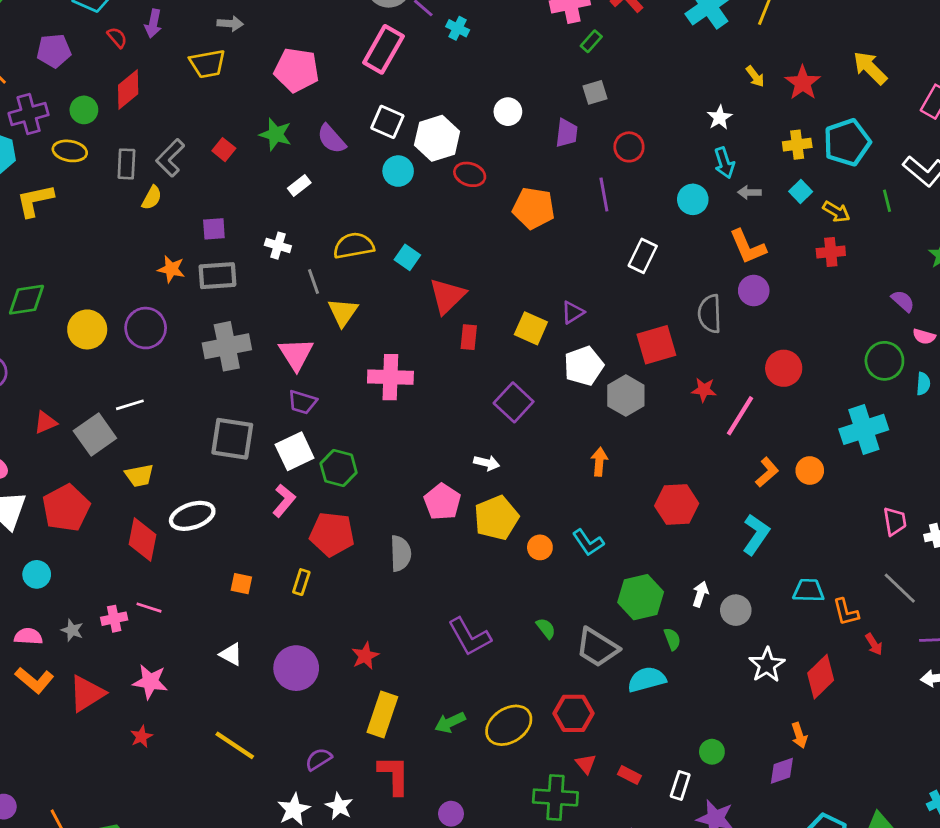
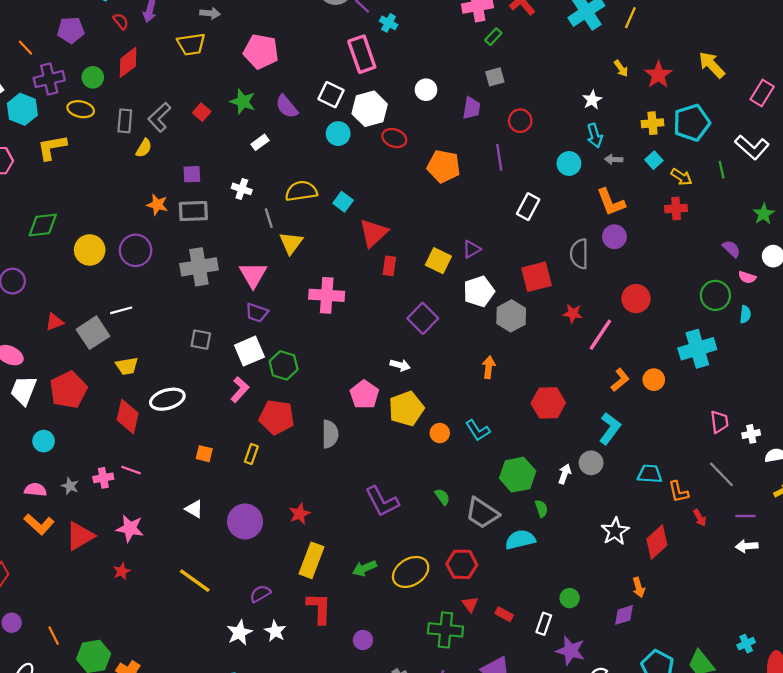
pink rectangle: (383, 49) -> (362, 54), moved, turned -51
gray square: (232, 439) -> (201, 340), size x0.6
gray circle: (736, 610) -> (591, 463), moved

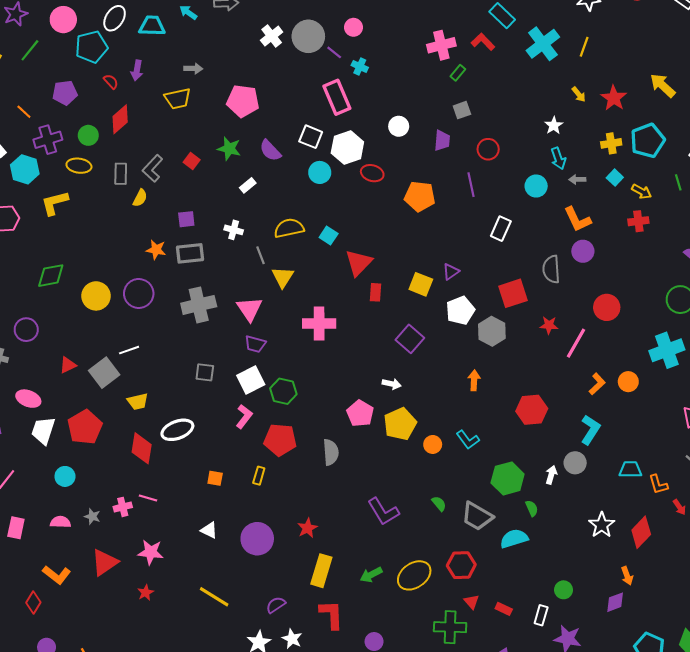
orange L-shape: (39, 524) -> (57, 575), moved

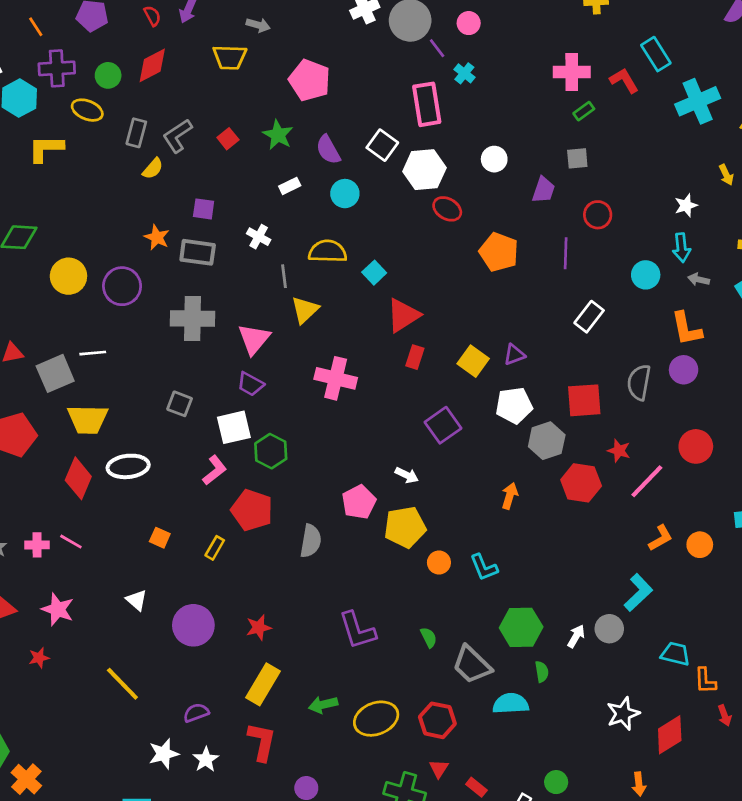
cyan circle: (320, 172) -> (345, 194), moved
yellow trapezoid: (138, 402) -> (88, 419), size x1.5
red hexagon: (532, 410) -> (581, 483), moved

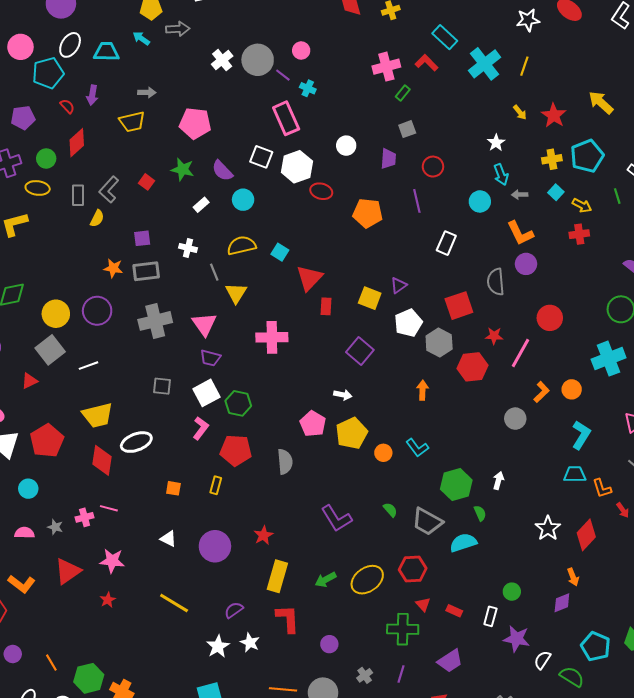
gray square: (55, 373) -> (50, 350), moved
cyan L-shape: (638, 593) -> (581, 435), moved
gray circle: (609, 629) -> (515, 419), moved

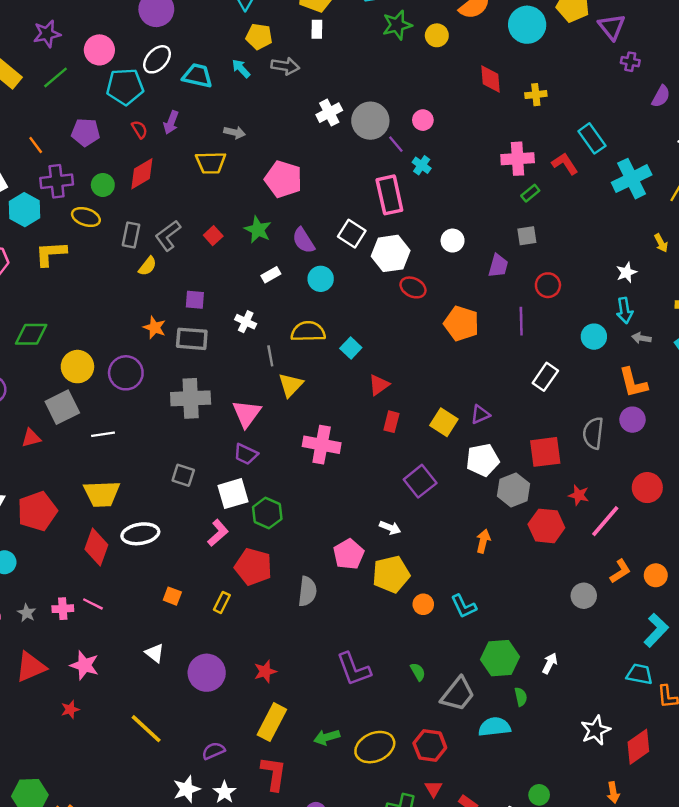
red triangle: (309, 278) -> (379, 385), size x0.7
gray trapezoid: (427, 522) -> (458, 694), turned -92

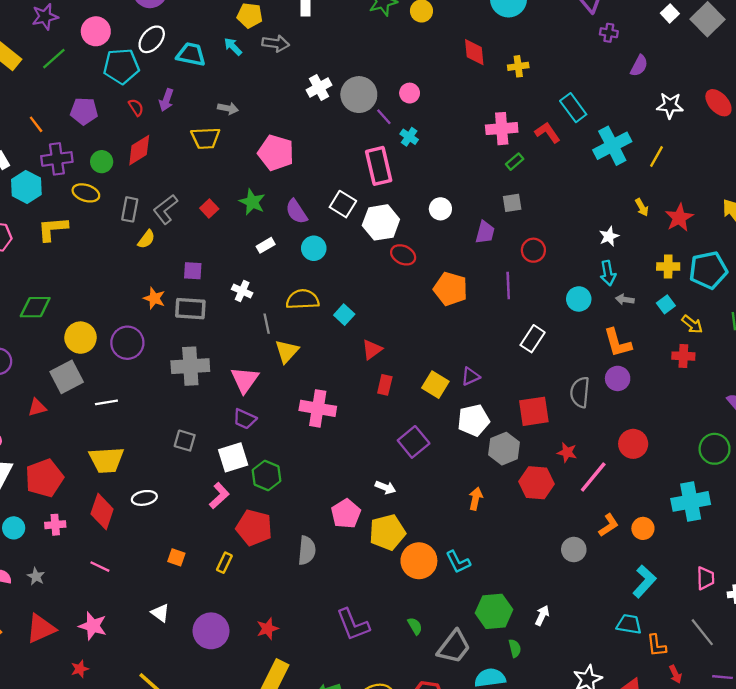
white ellipse: (140, 534) -> (144, 498), size x0.7
orange circle: (423, 604) -> (419, 561), size x1.8
pink cross: (63, 609) -> (55, 525), moved

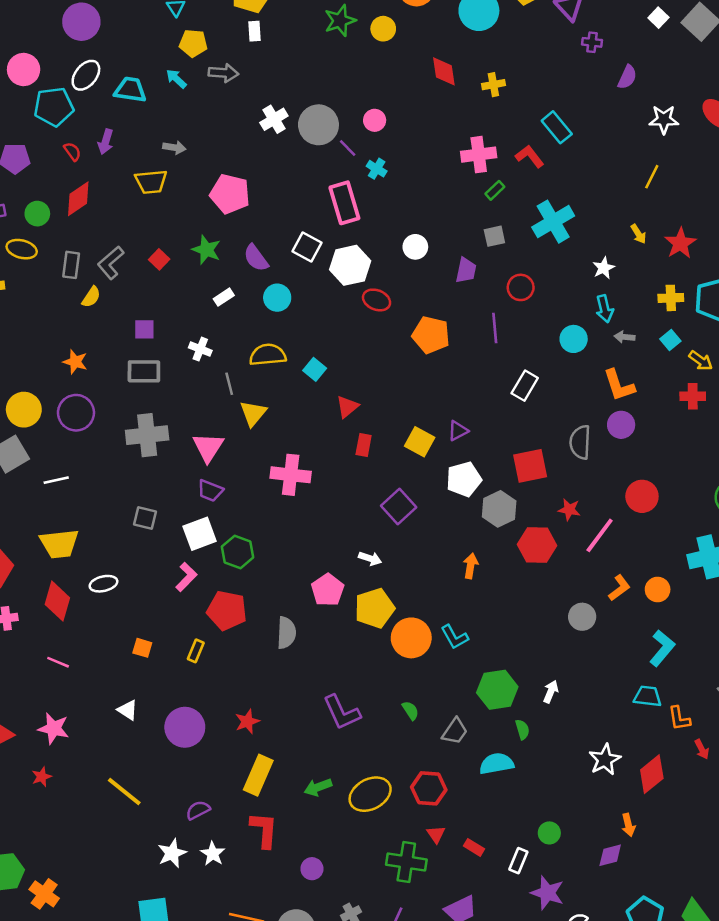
cyan cross: (612, 146) -> (553, 222), moved
orange star: (154, 298) -> (75, 362), moved
gray trapezoid: (454, 647) -> (455, 731), size x0.7

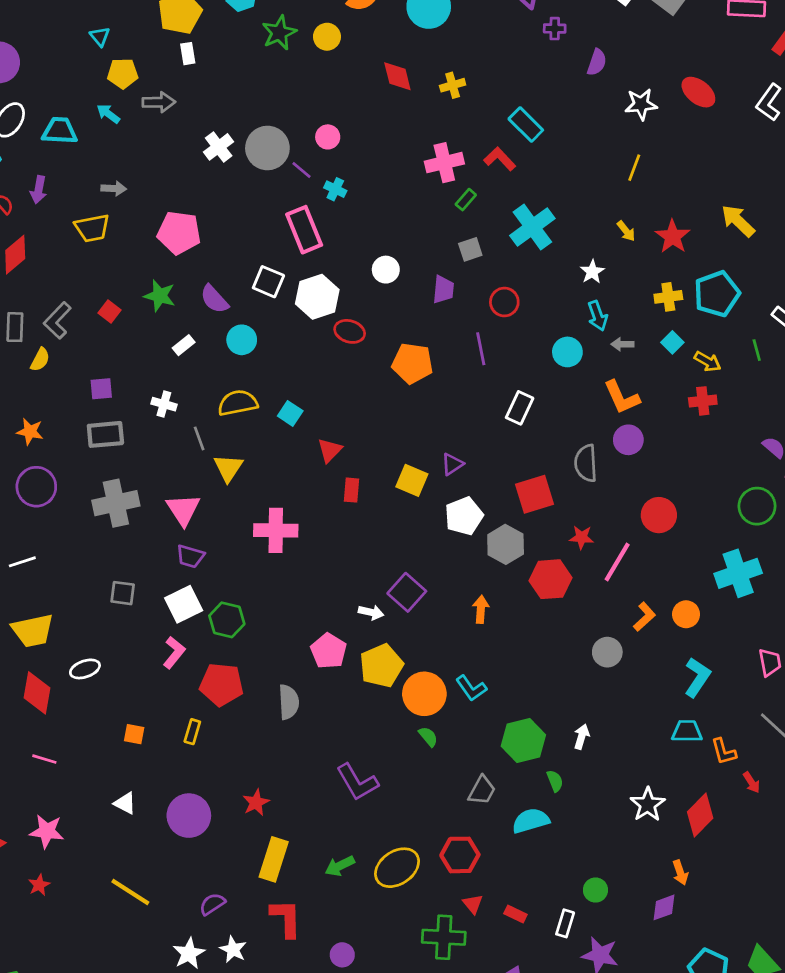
purple square: (399, 507) -> (407, 592), moved
green semicircle: (410, 710) -> (428, 737), moved

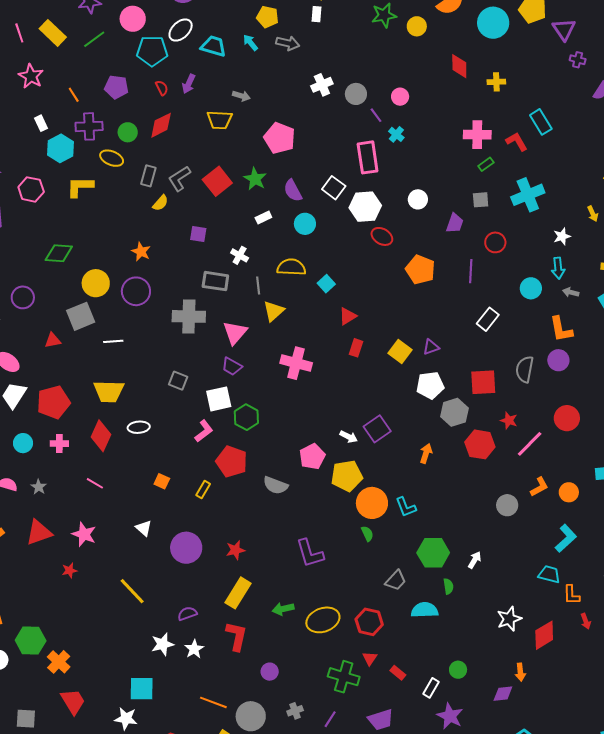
gray circle: (267, 148) -> (356, 94), size x0.7
red square: (110, 311) -> (217, 181), size x1.8
gray rectangle: (105, 434) -> (215, 281), moved
gray semicircle: (289, 702) -> (276, 485), turned 100

